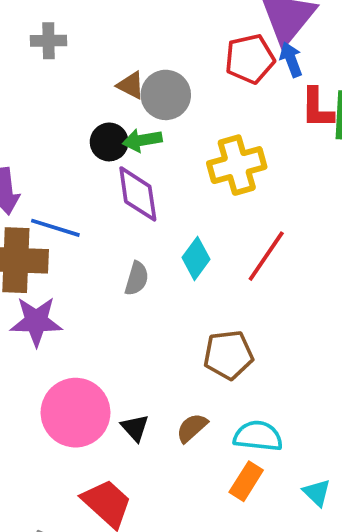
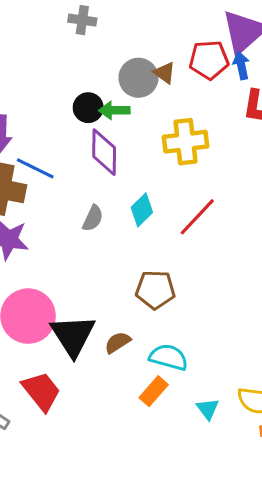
gray cross: (49, 41) -> (82, 20), moved
brown triangle: (131, 85) -> (165, 73), moved
black triangle: (135, 428) -> (73, 335), size x2.0

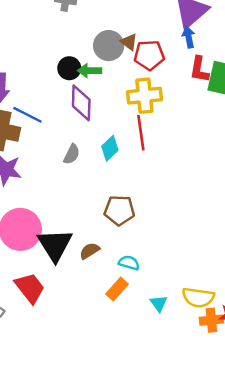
red pentagon: (209, 60) -> (149, 55), moved
red line: (197, 217) -> (141, 133), moved, turned -52
cyan semicircle: (169, 357) -> (129, 263), size x0.7

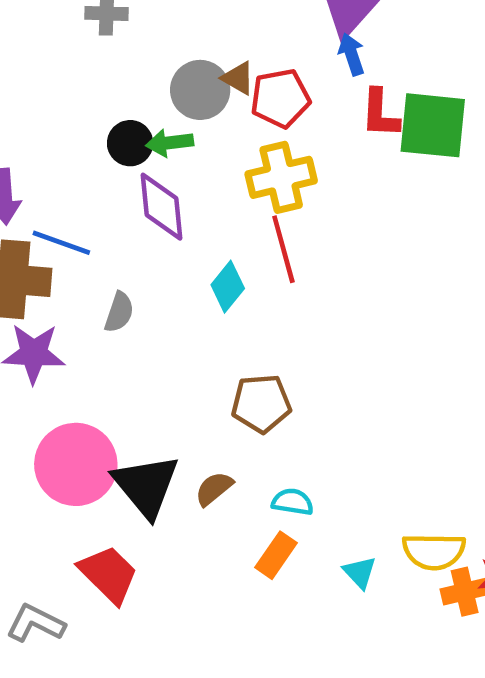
gray semicircle: (72, 154) -> (119, 312), moved

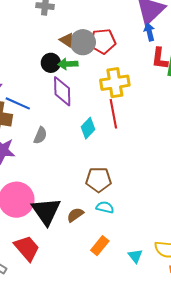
brown triangle: (238, 78) -> (67, 40), moved
red pentagon: (280, 98) -> (103, 41), moved
cyan semicircle: (292, 502) -> (105, 207), moved

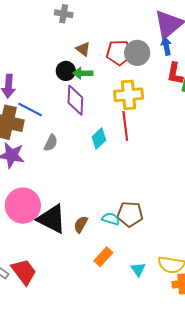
gray circle: (83, 42) -> (137, 53), moved
brown pentagon: (99, 180) -> (130, 214), moved
black triangle: (46, 211) -> (52, 219), turned -32
brown semicircle: (75, 215) -> (81, 224), turned -30
red trapezoid: (27, 248) -> (24, 272), moved

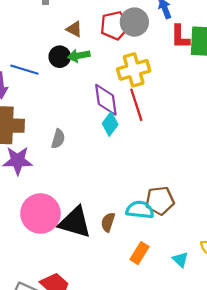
purple diamond: (75, 100) -> (106, 100), moved
blue line: (30, 109) -> (24, 70), moved
cyan semicircle: (111, 219) -> (140, 210), size x1.4

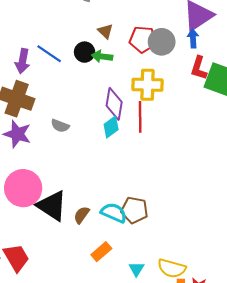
gray semicircle: (58, 139) -> (60, 126), turned 78

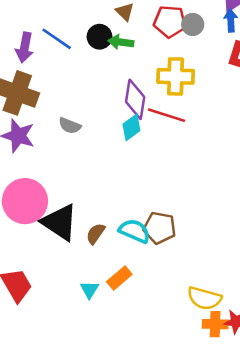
gray circle: (162, 42) -> (193, 24), size x0.7
red line: (140, 117) -> (167, 115), turned -72
cyan triangle: (136, 269) -> (89, 290), moved

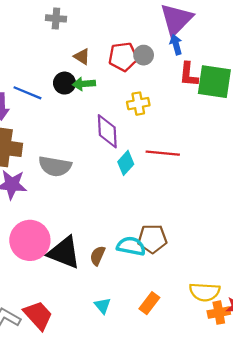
yellow cross: (176, 76) -> (138, 104), size x0.7
red line: (167, 115) -> (163, 153), moved
gray semicircle: (70, 126) -> (55, 166), size x1.6
cyan diamond: (131, 127) -> (126, 163), moved
orange rectangle: (119, 278) -> (149, 303), moved

